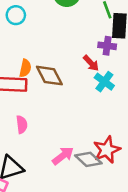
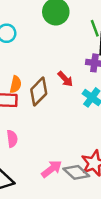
red arrow: (91, 63) -> (65, 79), moved
brown diamond: (49, 76) -> (39, 92), turned 72

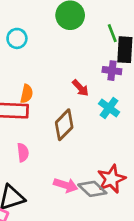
brown diamond: (39, 92) -> (64, 125), moved
pink arrow: (52, 169) -> (66, 185), turned 55

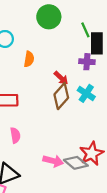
orange semicircle: (27, 94) -> (29, 59), moved
brown diamond: (64, 125) -> (61, 96), moved

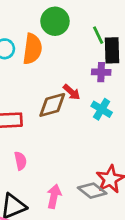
orange semicircle: (29, 59) -> (32, 49), moved, size x1.6
brown diamond: (61, 96) -> (52, 105), moved, turned 35
pink arrow: (53, 161) -> (54, 196), moved, turned -90

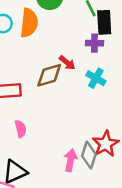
gray diamond: (92, 191) -> (89, 155), turned 72
pink arrow: (54, 196) -> (70, 160), moved

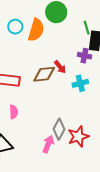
cyan cross: (96, 78) -> (80, 83), turned 35
gray diamond: (89, 155) -> (59, 129), moved

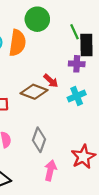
brown diamond: (44, 74) -> (34, 92), turned 35
gray diamond: (59, 129) -> (39, 140), moved

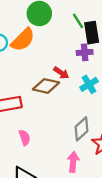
orange semicircle: (17, 43) -> (23, 40), turned 45
gray diamond: (39, 140) -> (81, 129), moved, turned 35

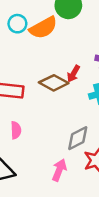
red arrow: (61, 73) -> (73, 74), turned 70

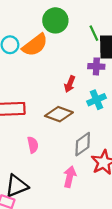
brown diamond: (54, 83) -> (59, 114), moved
pink semicircle: (16, 130) -> (33, 145), moved

